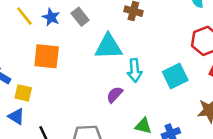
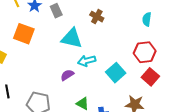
cyan arrow: (135, 70) -> (87, 61), turned 66
cyan square: (175, 76) -> (116, 73), turned -30

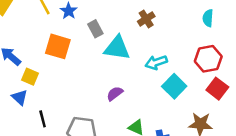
gray rectangle: (56, 11) -> (95, 29), moved
brown cross: (97, 17) -> (146, 19), turned 32
cyan arrow: (87, 61) -> (156, 62), moved

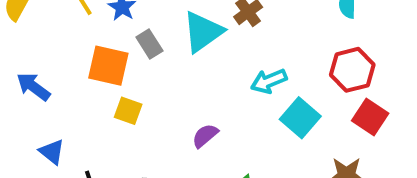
gray rectangle: (95, 29) -> (149, 44), moved
cyan triangle: (117, 48) -> (203, 32), moved, turned -40
yellow square: (30, 77) -> (128, 111), moved

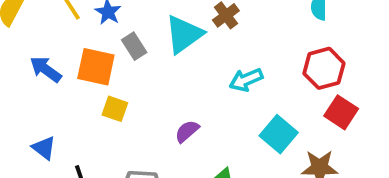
blue arrow: (33, 87) -> (46, 69), moved
cyan square: (300, 118) -> (279, 134), moved

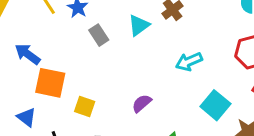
cyan triangle: (184, 34) -> (139, 25), size x0.7
orange square: (96, 67) -> (50, 83), moved
yellow square: (115, 109) -> (85, 107), moved

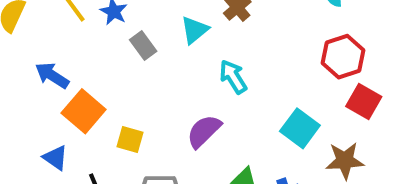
cyan arrow: (189, 62) -> (233, 77), moved, turned 84
orange square: (50, 83) -> (84, 111), turned 32
purple semicircle: (142, 103) -> (204, 131), size x1.4

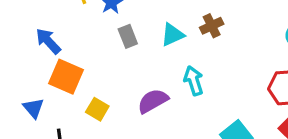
orange square: (84, 111) -> (66, 77), turned -32
purple semicircle: (204, 131) -> (153, 101), moved

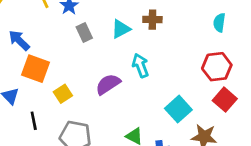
brown cross: (212, 26) -> (152, 20), turned 30
yellow square: (97, 109) -> (63, 94), turned 30

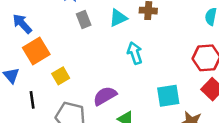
orange square: (36, 69) -> (36, 51), turned 36
purple semicircle: (108, 84) -> (105, 96), moved
cyan square: (178, 109) -> (168, 96), turned 30

